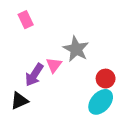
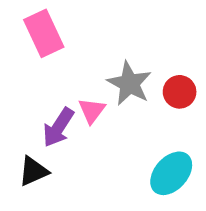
pink rectangle: (26, 20) -> (44, 33), size x1.5
red circle: (106, 79) -> (180, 92), moved

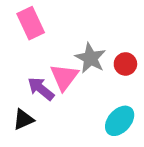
pink triangle: (92, 111) -> (64, 77), size x1.5
purple arrow: (58, 127) -> (41, 89), turned 96

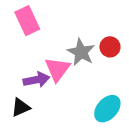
red circle: (125, 64) -> (110, 47), moved
purple arrow: (41, 89) -> (36, 80), turned 130

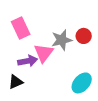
pink rectangle: (27, 21) -> (21, 28), moved
gray star: (81, 52) -> (62, 40), turned 30

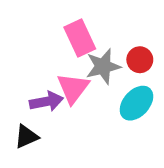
pink rectangle: (21, 28) -> (80, 38), moved
cyan ellipse: (82, 83) -> (136, 103), moved

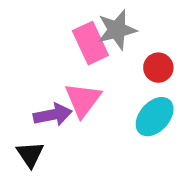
gray star: (103, 66) -> (117, 30), moved
black triangle: (26, 136) -> (30, 154), turned -40

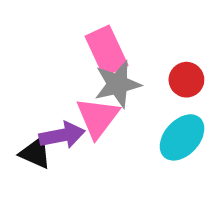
gray star: (117, 30) -> (118, 84), moved
black triangle: (30, 154) -> (35, 153), moved, turned -32

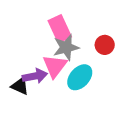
cyan ellipse: (182, 137) -> (80, 77), moved

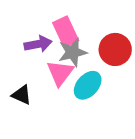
red circle: (105, 45) -> (115, 49), size x1.5
purple arrow: (35, 76) -> (38, 44), moved

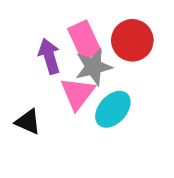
purple arrow: (38, 44) -> (49, 56), turned -96
red circle: (115, 49) -> (132, 40), moved

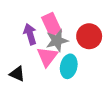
red circle: (132, 40) -> (89, 36), moved
cyan ellipse: (113, 109) -> (69, 66), turned -30

